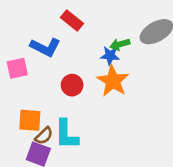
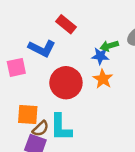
orange star: (113, 81) -> (103, 79), size x0.7
red circle: (72, 85) -> (66, 83), size x1.6

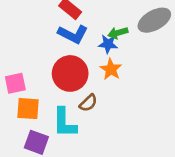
blue L-shape: (42, 48) -> (73, 34), moved
pink square: (16, 67) -> (15, 83), moved
brown semicircle: (41, 129) -> (88, 103), moved

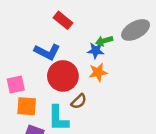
blue L-shape: (73, 34) -> (47, 52), moved
orange star: (111, 69) -> (98, 72), turned 30

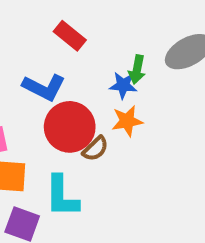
green arrow: (104, 41) -> (137, 69), turned -63
brown semicircle: (79, 101) -> (95, 149), moved

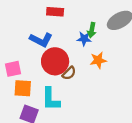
red rectangle: (70, 36) -> (55, 12), turned -35
orange star: (127, 121) -> (98, 60), moved

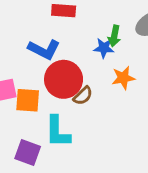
orange square: (23, 88) -> (28, 100), moved

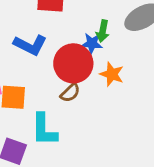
orange star: (123, 78) -> (112, 74), turned 30
red circle: (64, 79) -> (73, 63), moved

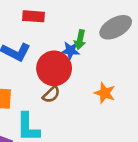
orange star: (112, 74) -> (105, 93), moved

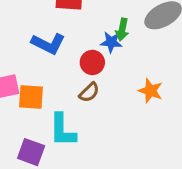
red circle: (54, 68) -> (92, 62), size x0.6

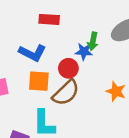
brown semicircle: (89, 92) -> (66, 93), size x1.6
orange square: (31, 97) -> (39, 81), moved

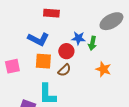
green arrow: (93, 41) -> (92, 43), moved
brown semicircle: (66, 93) -> (64, 70), size x0.6

